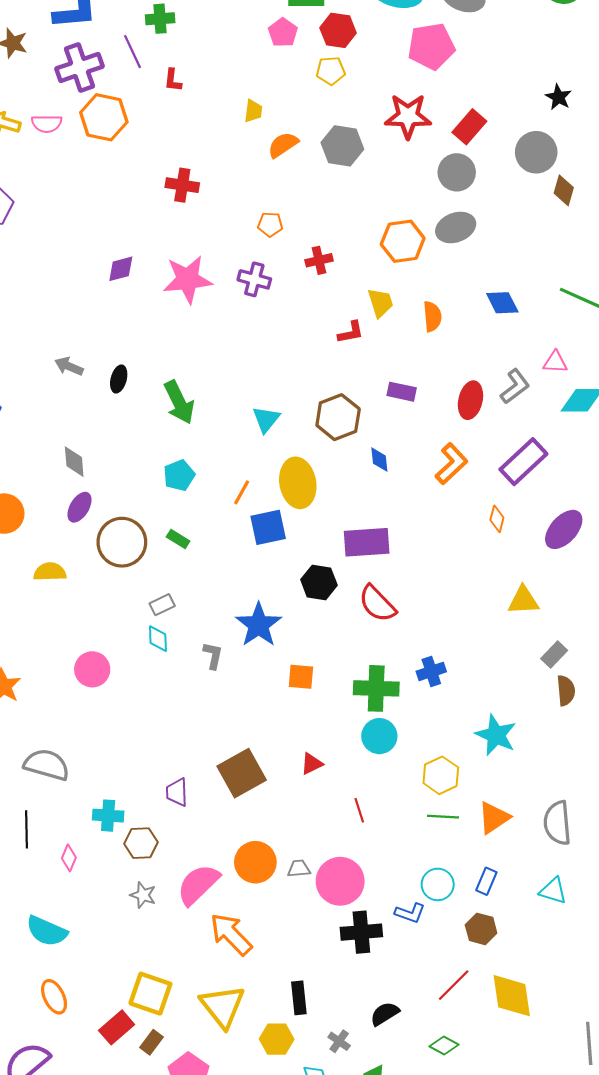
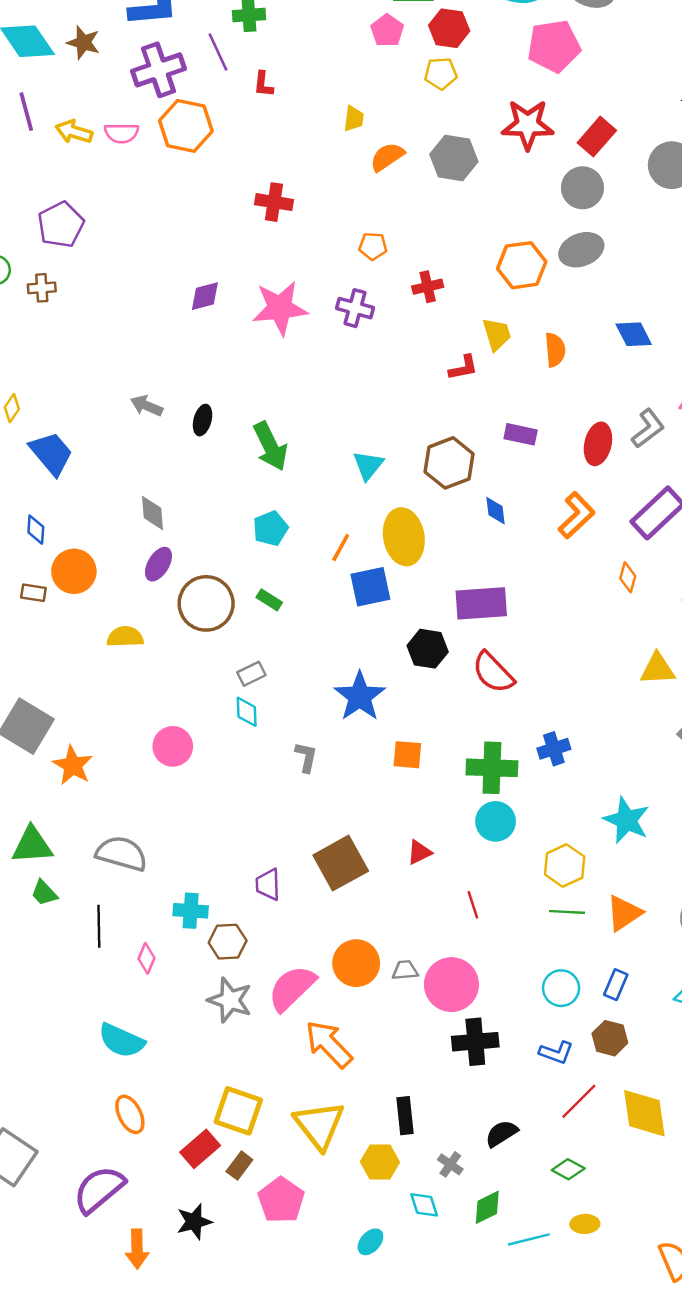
gray L-shape: (213, 656) -> (306, 757), moved
gray star: (143, 895) -> (230, 1000), size x1.5
blue L-shape: (410, 913) -> (556, 1052), moved

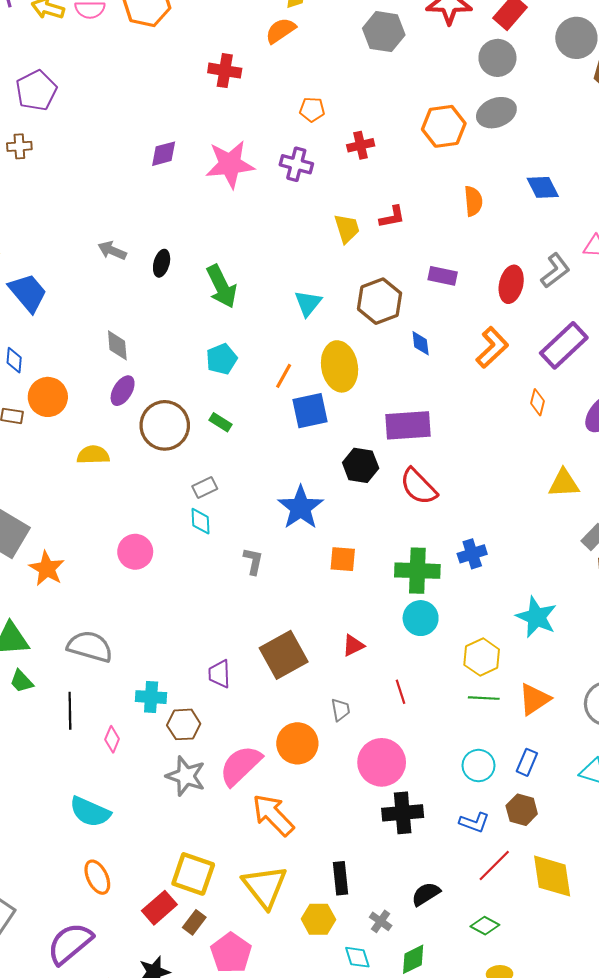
orange semicircle: (387, 157) -> (281, 31), moved
yellow trapezoid: (497, 334) -> (347, 228), moved
gray trapezoid: (405, 970) -> (341, 710), moved, turned 85

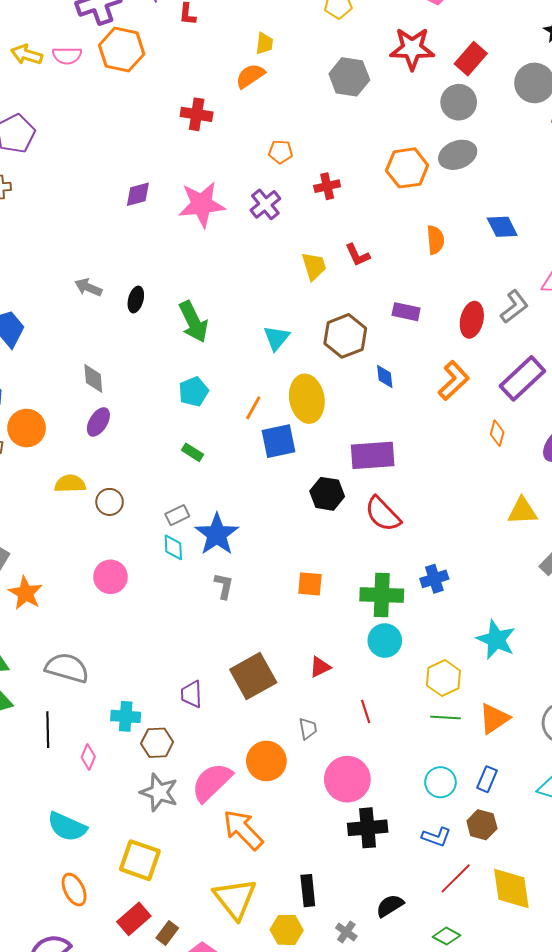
purple cross: (296, 164) -> (265, 204), turned 36
red L-shape: (392, 217) -> (357, 255), turned 76
brown circle: (165, 425) -> (110, 502), moved, size x0.6
blue star: (301, 508) -> (217, 534), moved
yellow square: (193, 874) -> (140, 860), moved

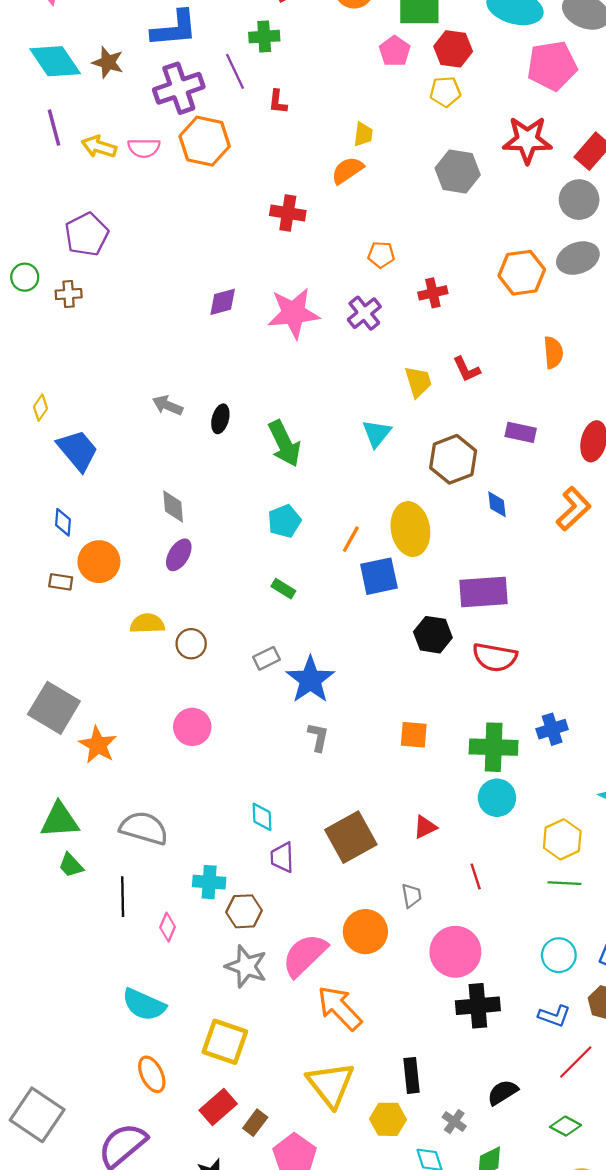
cyan triangle: (276, 338) -> (377, 433), moved
red semicircle: (383, 514) -> (495, 657), turned -36
cyan diamond: (173, 547) -> (262, 817), moved

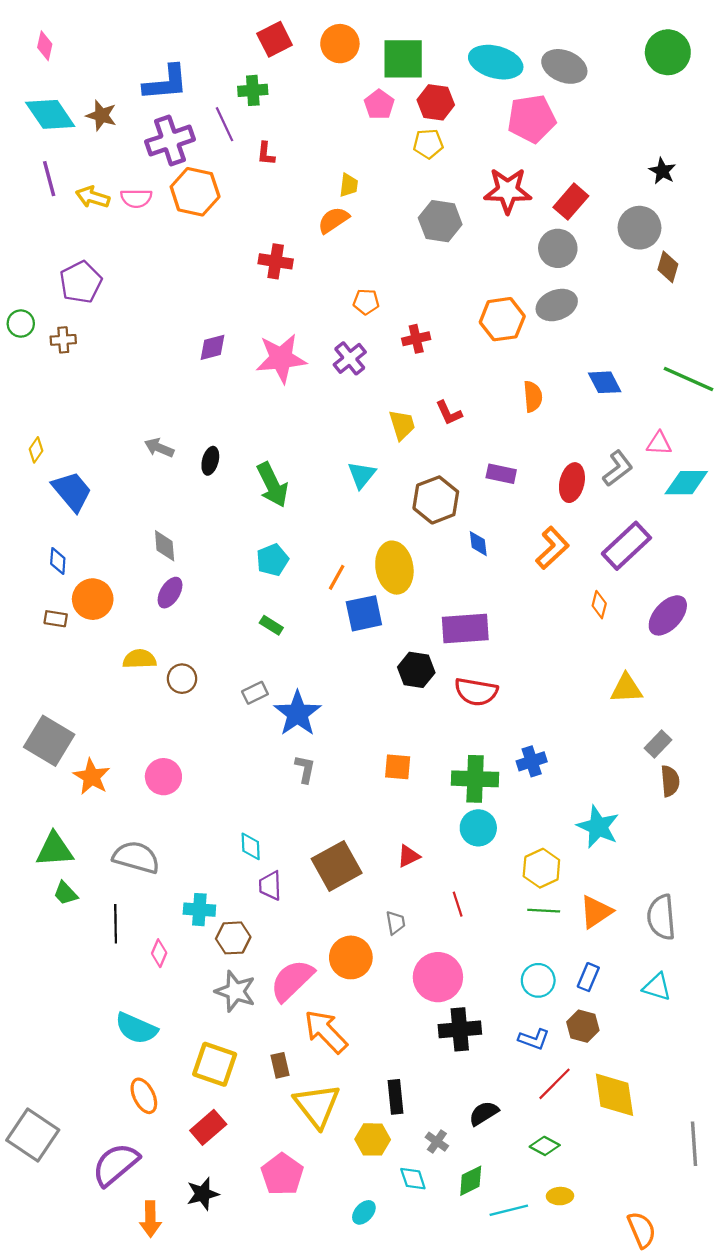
pink circle: (192, 727) -> (163, 777), moved
brown rectangle: (255, 1123) -> (280, 1065), moved, turned -50

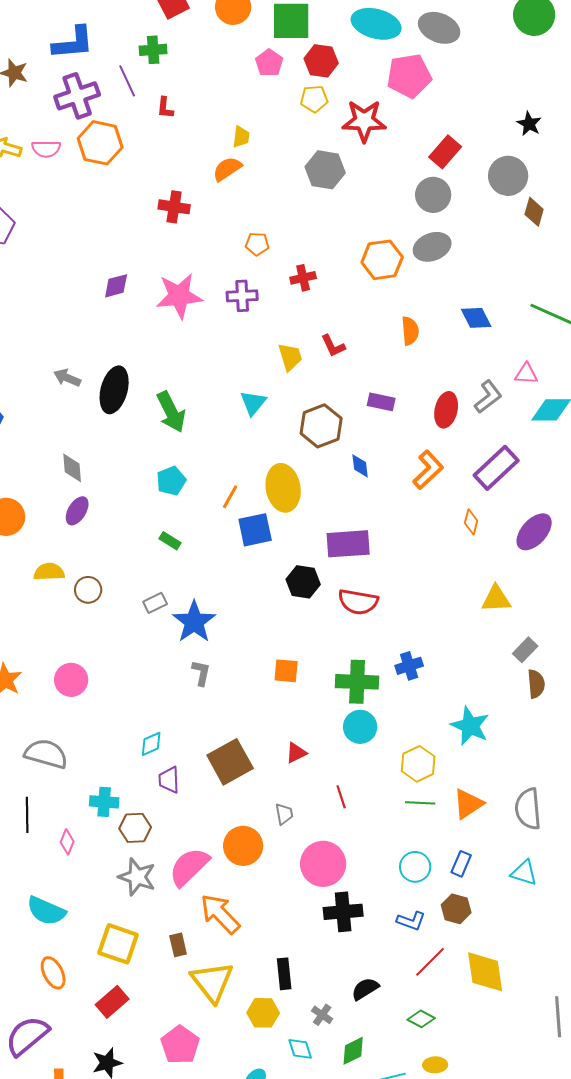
red star: (508, 191) -> (364, 121), moved
purple cross: (350, 358) -> (242, 296), turned 36
black ellipse: (210, 461) -> (114, 390), size x1.8
cyan diamond: (251, 846) -> (151, 744), turned 68

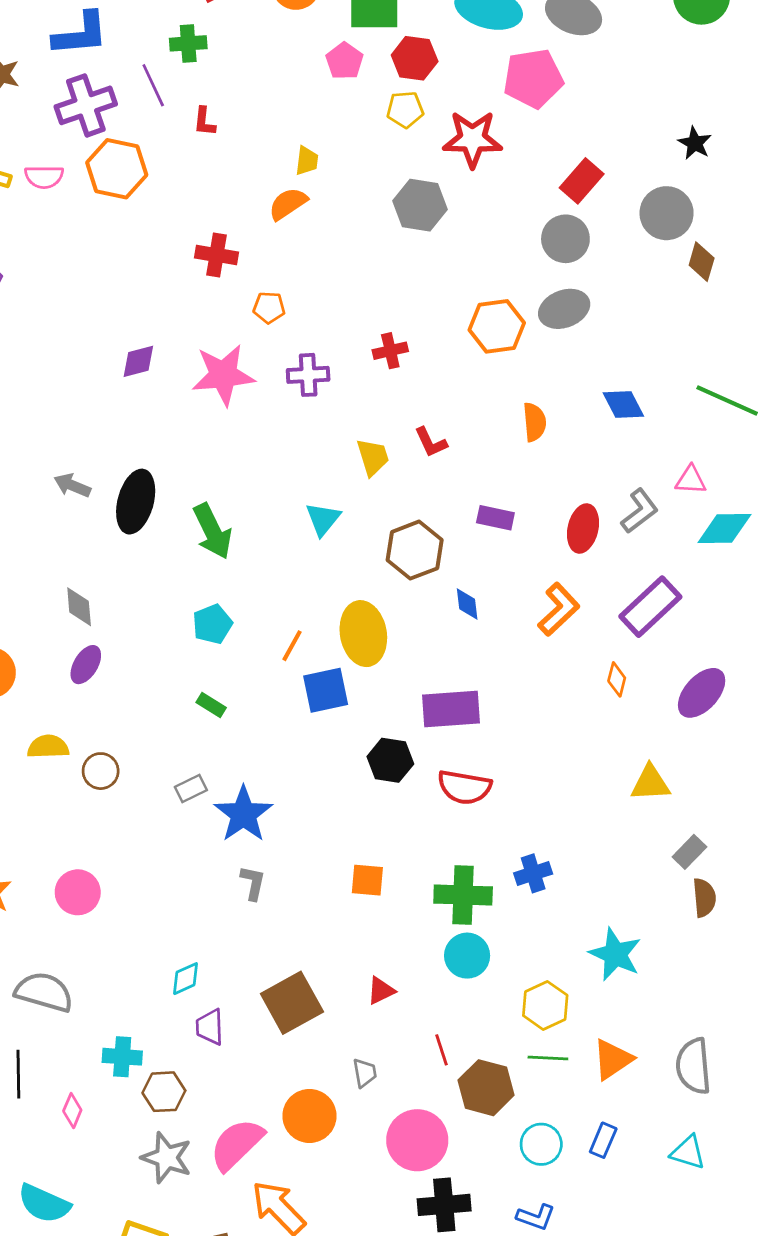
orange pentagon: (257, 244) -> (269, 308), moved
brown hexagon: (456, 909) -> (486, 1088), moved, size x1.4

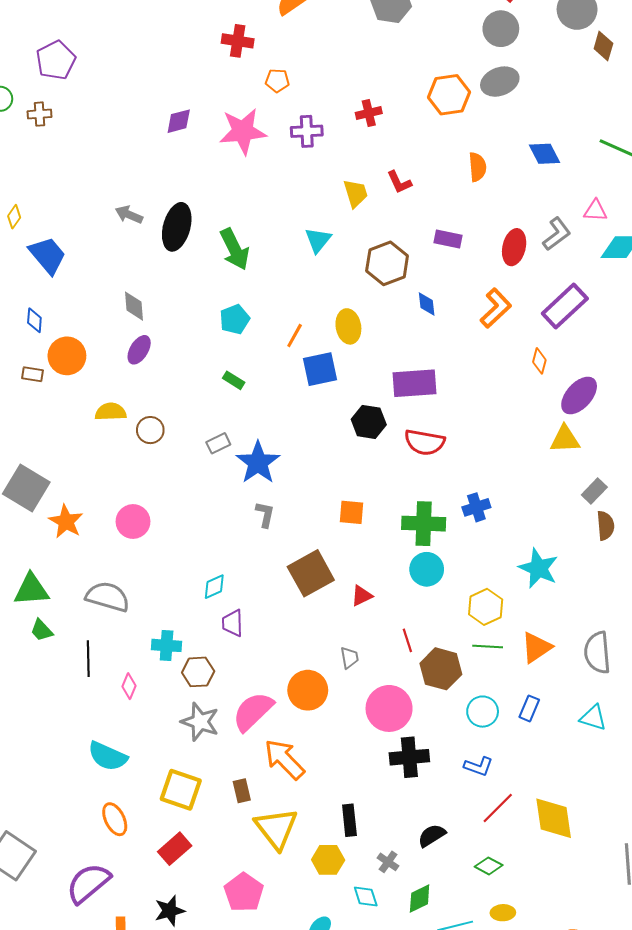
yellow ellipse: (363, 634) -> (348, 326), size x0.7
purple ellipse: (702, 693) -> (579, 396), moved
brown square: (292, 1003) -> (311, 573), moved

